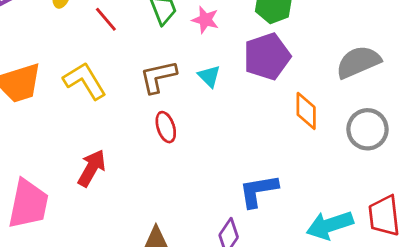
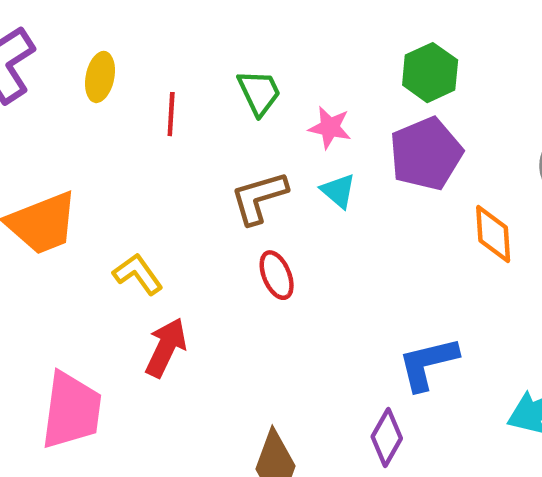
red line: (106, 19) -> (171, 114), turned 48
pink star: (205, 20) -> (330, 128), moved
yellow L-shape: (85, 81) -> (138, 274), moved, size x0.7

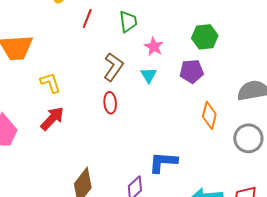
purple pentagon: (426, 154) -> (192, 71), size x0.7
brown L-shape: (259, 198) -> (113, 67), turned 124

